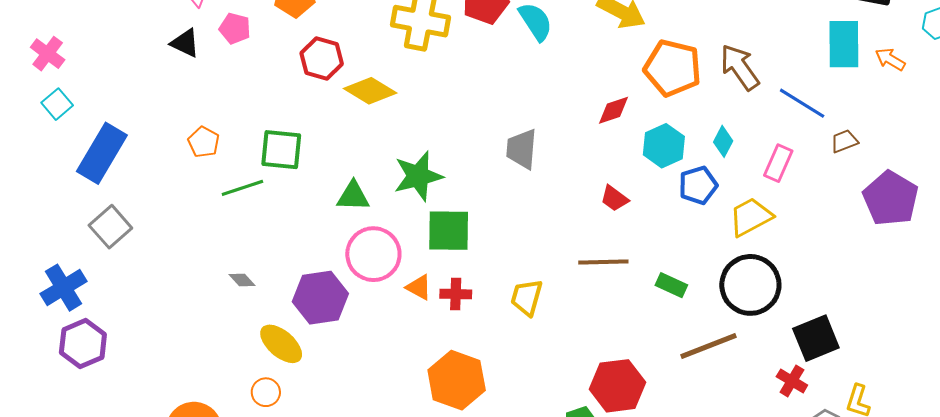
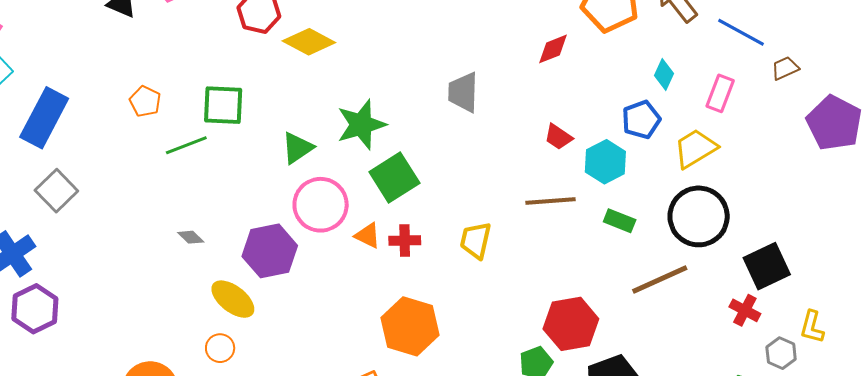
cyan hexagon: (664, 146) -> (605, 162), moved
green triangle: (353, 196) -> (297, 148), turned -33
green square: (449, 231) -> (394, 177), turned -30

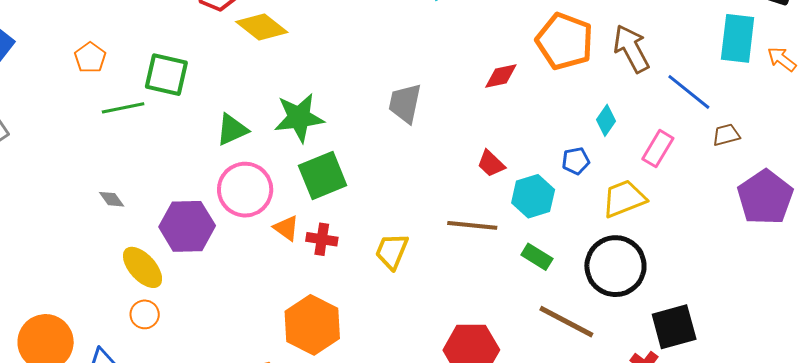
blue pentagon: (641, 120) -> (576, 161), size x0.7
brown line: (660, 280) -> (566, 322), turned 42
orange circle: (220, 348) -> (145, 314), moved

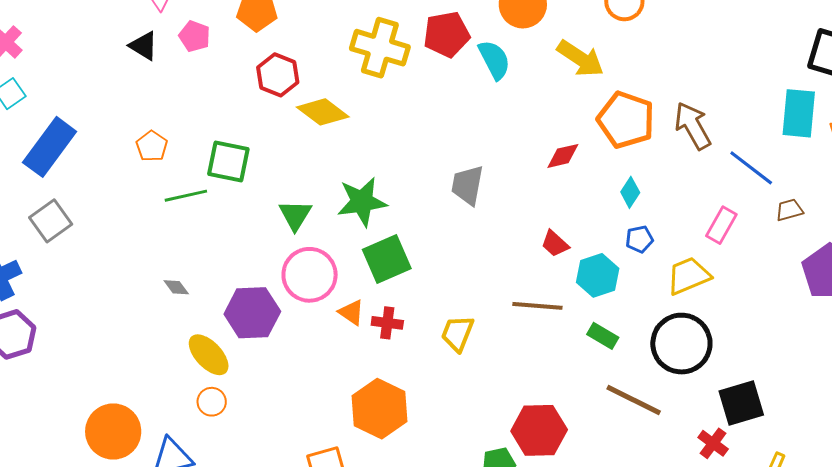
cyan diamond: (606, 120) -> (630, 192), moved
green triangle: (232, 130) -> (295, 215), turned -33

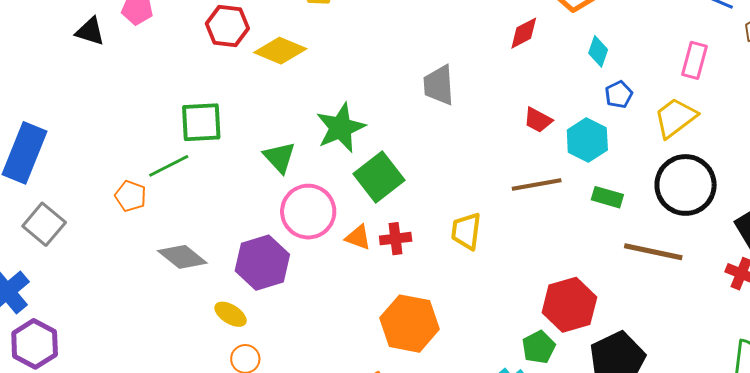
orange pentagon: (152, 146) -> (131, 196), moved
gray diamond: (176, 287) -> (182, 257), size x1.8
yellow ellipse: (209, 355) -> (231, 314), size x0.7

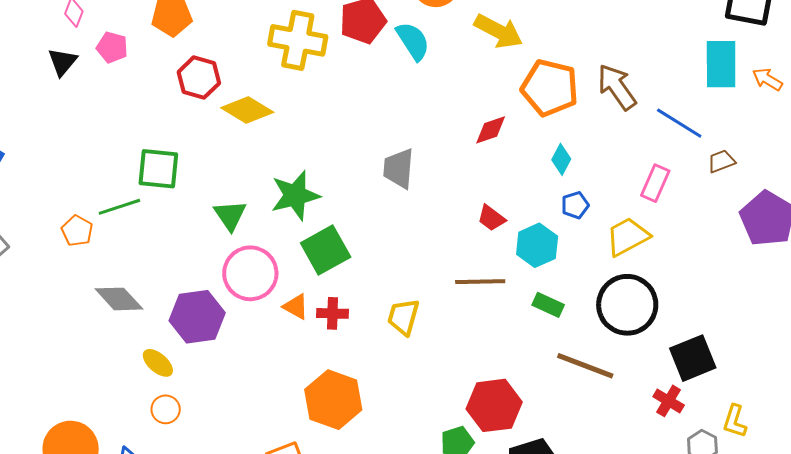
black triangle: (90, 31) -> (62, 62), turned 44

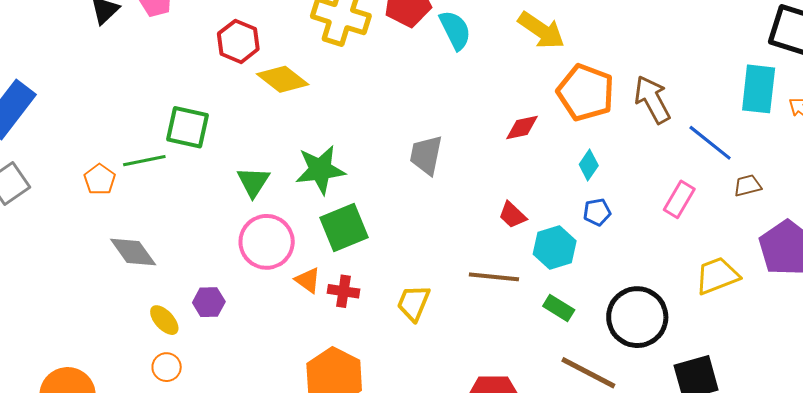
yellow trapezoid: (628, 237) -> (717, 276), moved
purple hexagon: (197, 317) -> (209, 302), moved, size x0.6

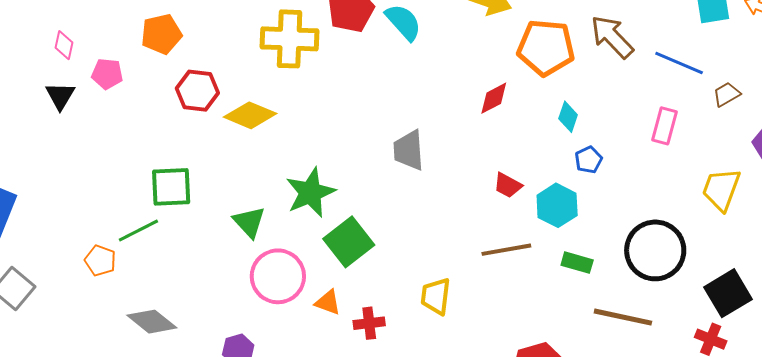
yellow trapezoid: (717, 276) -> (721, 189), turned -33
red cross: (343, 291) -> (369, 323), moved

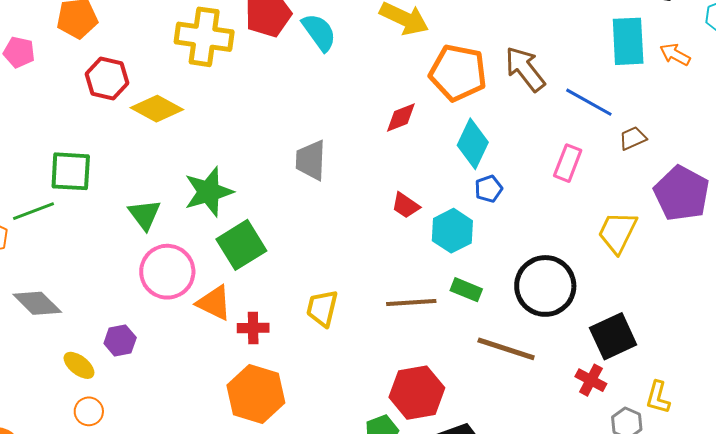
cyan diamond: (568, 117) -> (473, 144), size x1.6
brown line: (506, 250) -> (411, 303), moved
orange triangle: (328, 302) -> (214, 303), size x1.4

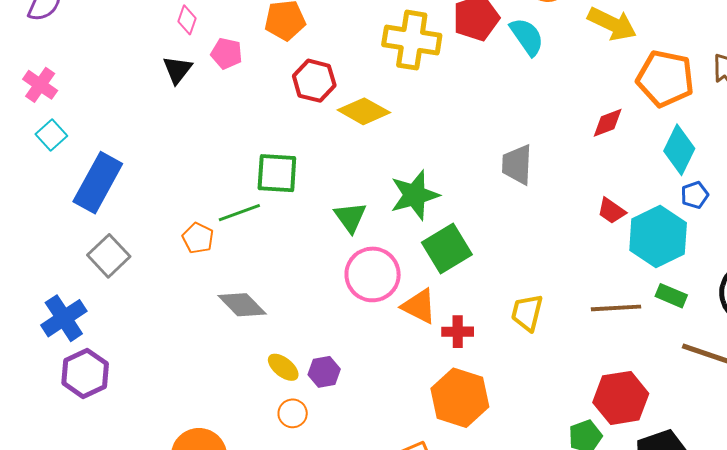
cyan hexagon: (452, 231) -> (658, 236), size x1.4
purple hexagon: (120, 341) -> (324, 372), moved

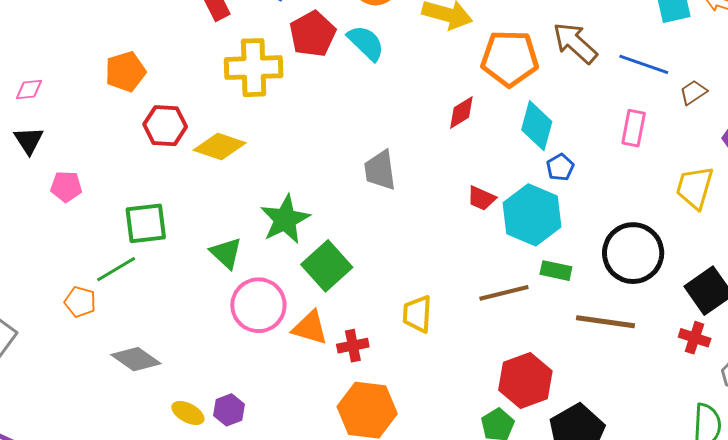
pink diamond: (187, 20) -> (29, 89), turned 76
pink pentagon: (227, 53) -> (66, 187), moved

